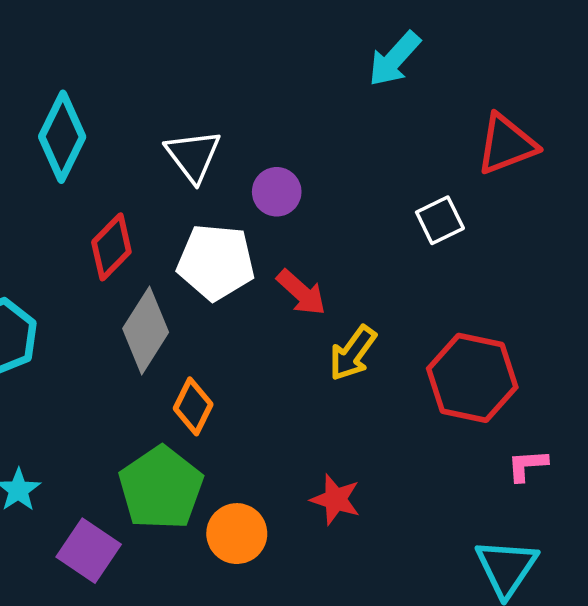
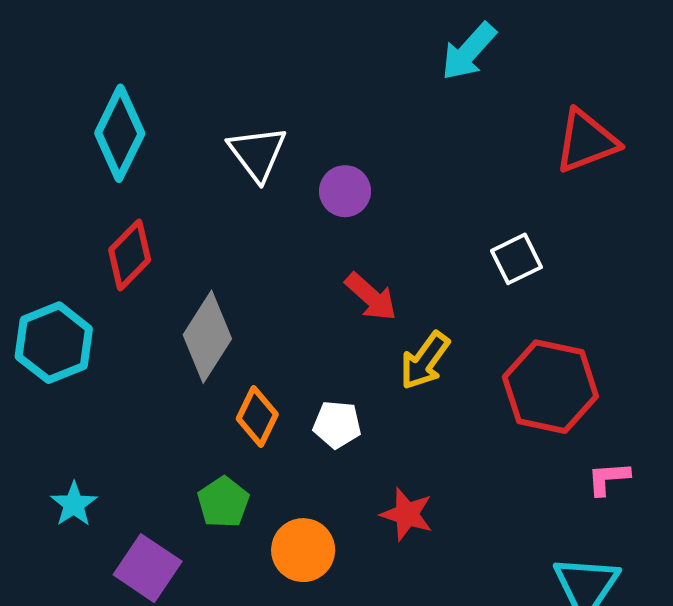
white square: (440, 220) -> (516, 259), moved
red diamond: (111, 247) -> (130, 255), moved
white pentagon: (216, 262) -> (337, 424), moved, size x0.6
green pentagon: (161, 488) -> (223, 502), size x0.6

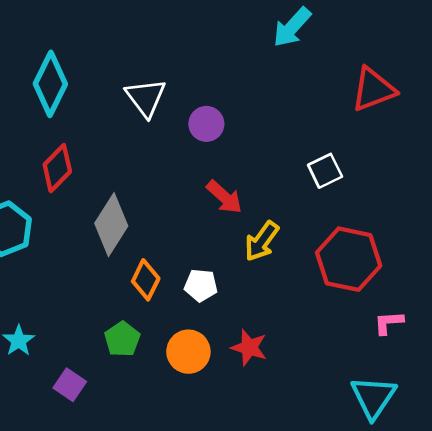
orange circle: (303, 550) -> (188, 352), moved
purple square: (148, 568) -> (70, 385), size x0.7

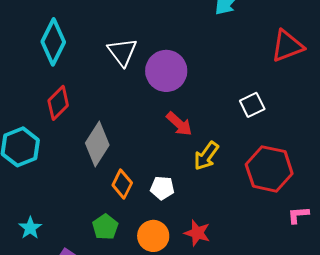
purple circle: (206, 124) -> (166, 71), size x1.6

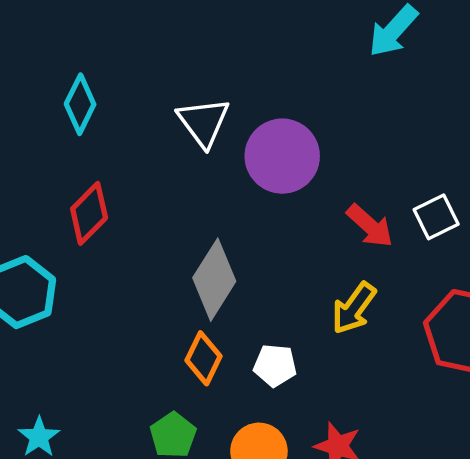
cyan diamond: (53, 42) -> (80, 104), size x0.7
red arrow: (179, 124) -> (370, 226), moved
gray diamond: (97, 144) -> (214, 280), moved

